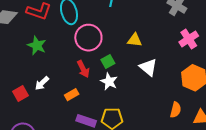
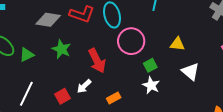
green star: (37, 45) -> (61, 49), moved
red arrow: (83, 69) -> (97, 61), moved, size x1.4

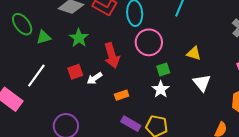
red square: (62, 96) -> (75, 72), moved

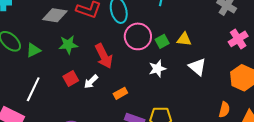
green star: (79, 38) -> (68, 45), turned -30
green square: (163, 69) -> (162, 41), moved
white star: (161, 89) -> (157, 69), moved, turned 30

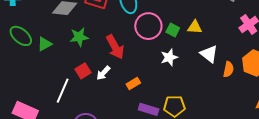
green square: (162, 41) -> (173, 30), turned -32
white line: (33, 89) -> (63, 91), moved
orange semicircle: (224, 110) -> (228, 69), moved

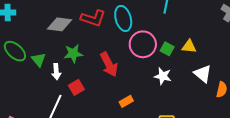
green triangle: (45, 44) -> (39, 60), turned -42
white star: (169, 57) -> (163, 76), turned 30
white arrow: (103, 73) -> (56, 72), moved, turned -49

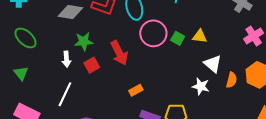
green triangle: (39, 60) -> (21, 73), moved
white star: (163, 76) -> (201, 86), moved
red square: (76, 87) -> (92, 65), moved

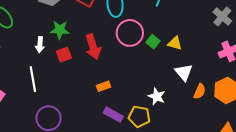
white star: (201, 86) -> (157, 96), moved
white line: (65, 94) -> (33, 79), turned -45

